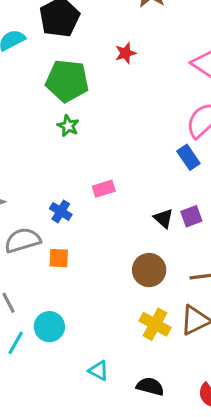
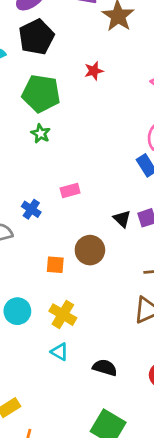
orange square: (59, 258) -> (55, 265), moved
brown circle: (149, 270) -> (90, 250), moved
yellow cross: (155, 324) -> (63, 315), moved

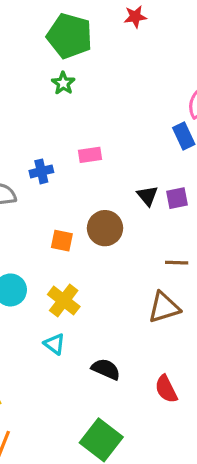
blue cross: (31, 209) -> (41, 171), turned 36

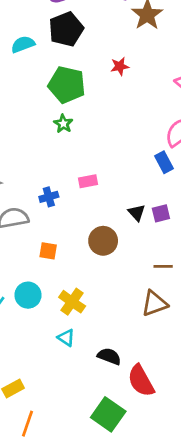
orange square: (62, 241) -> (48, 251), moved
red semicircle: (166, 389) -> (141, 381), moved, size x1.4

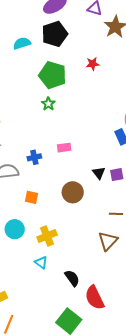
yellow cross: (72, 302) -> (47, 236), turned 30
brown triangle: (154, 303) -> (108, 241), turned -30
black semicircle: (109, 356) -> (72, 278), turned 30

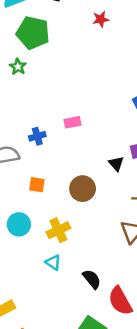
green pentagon: (53, 75) -> (33, 33), moved
green star: (48, 104) -> (18, 67), moved
black triangle: (99, 173) -> (116, 164), moved
brown circle: (73, 192) -> (83, 189), moved

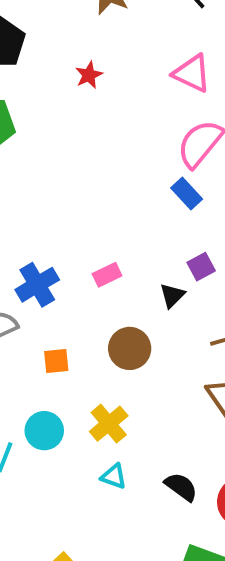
pink rectangle: (72, 122) -> (107, 275), moved
blue cross: (37, 136) -> (37, 285), size x1.5
black triangle: (116, 164) -> (172, 295), turned 42

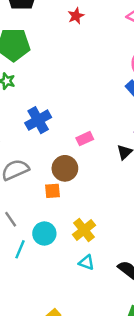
blue cross: (37, 285) -> (38, 120), moved
brown circle: (130, 348) -> (65, 168), moved

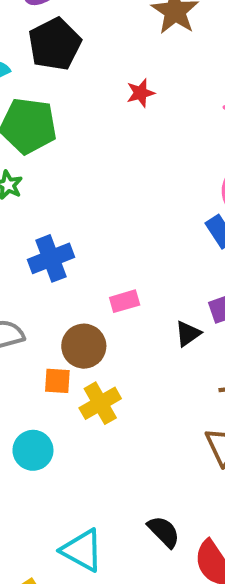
yellow cross: (84, 230) -> (100, 403), moved
cyan triangle: (86, 262) -> (82, 550), moved, size x1.6

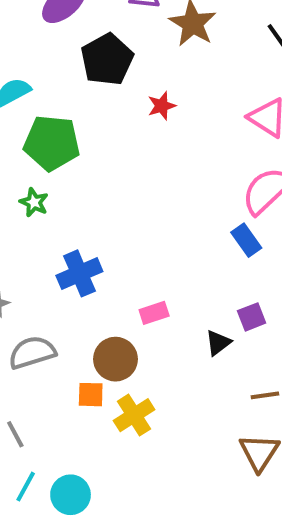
black pentagon: (55, 44) -> (107, 60), moved
cyan circle: (33, 450) -> (71, 495), moved

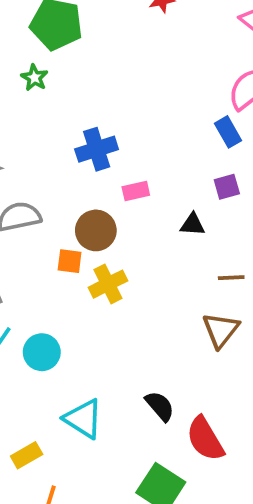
blue cross: (79, 273) -> (97, 149), moved
purple square: (252, 317) -> (227, 187), moved
black triangle: (218, 343) -> (193, 225), turned 36

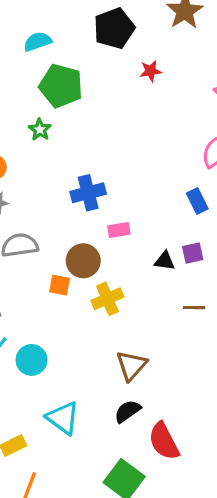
blue rectangle: (228, 132) -> (197, 201), moved
purple square: (227, 187) -> (193, 253), moved
yellow cross: (108, 284) -> (107, 299), moved
brown triangle: (221, 330) -> (131, 365), moved
black semicircle: (160, 406) -> (128, 411), turned -88

